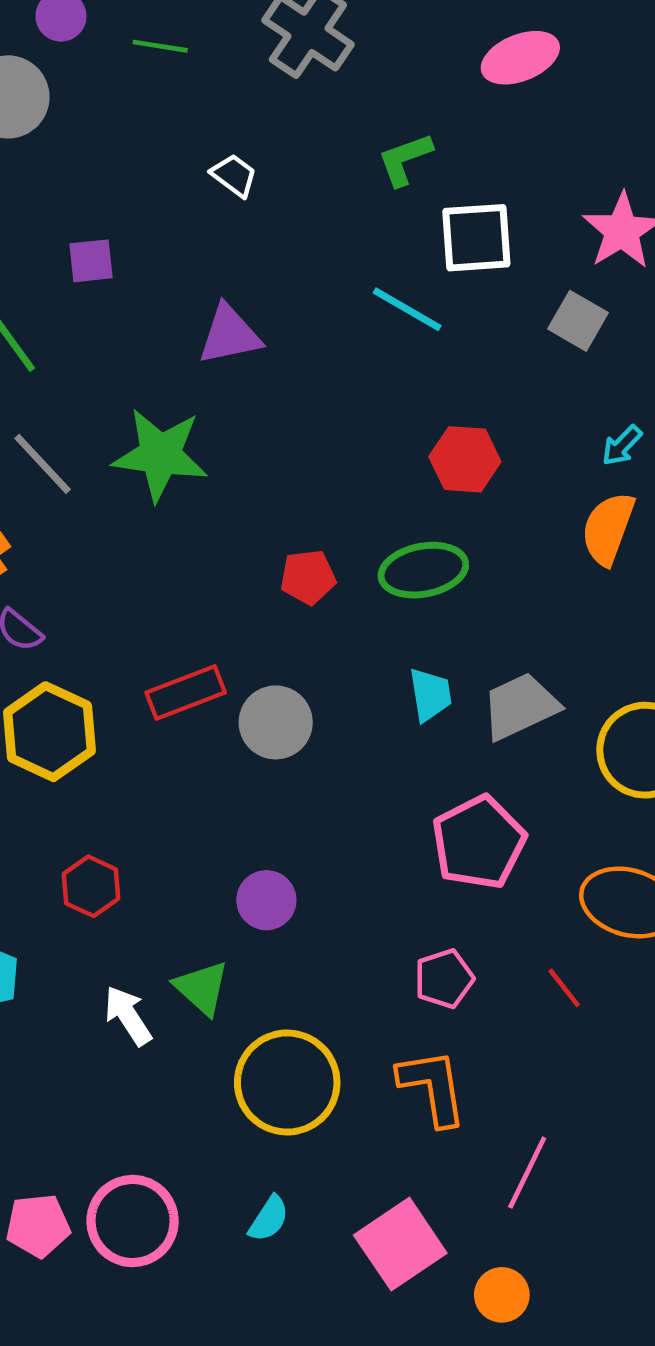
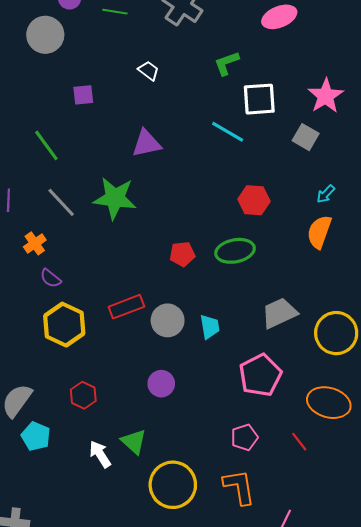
purple square: (91, 261) -> (83, 95), moved
cyan trapezoid: (430, 695) -> (210, 327), moved
purple circle: (266, 900) -> (161, 384), moved

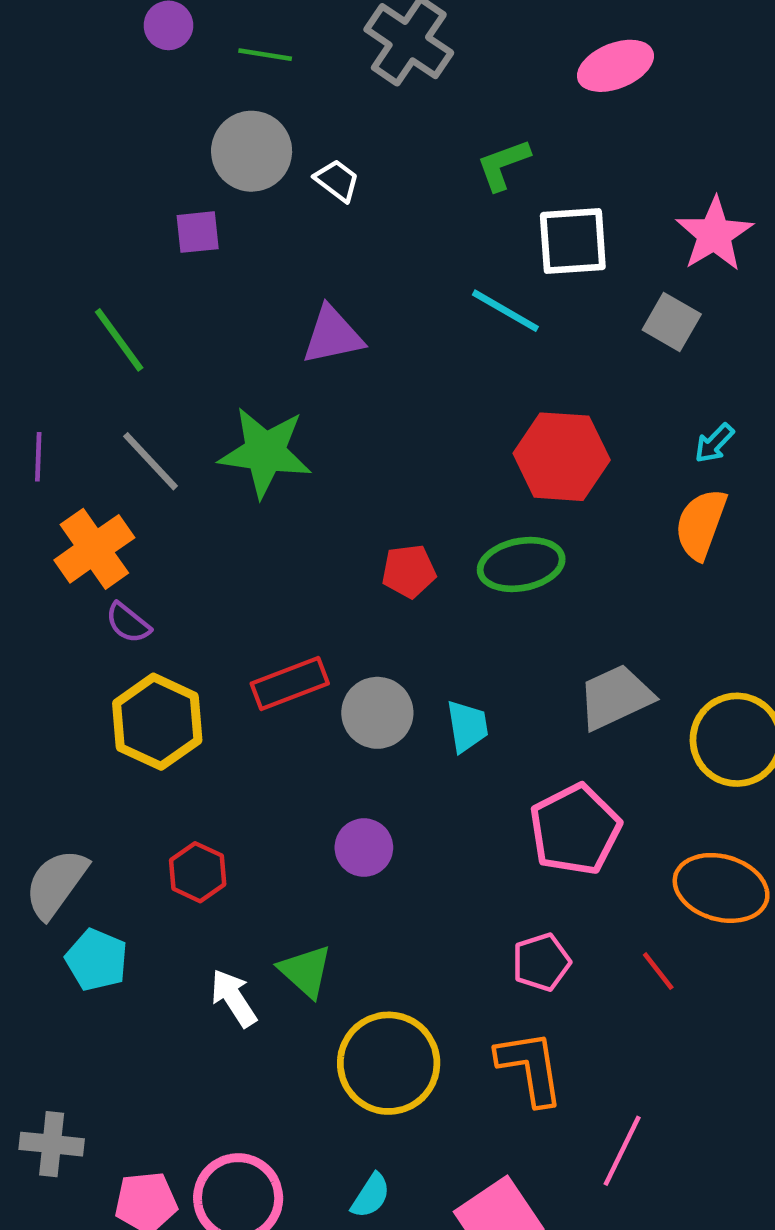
gray circle: (45, 35) -> (252, 151), moved
red hexagon: (254, 200) -> (562, 457), size x1.4
orange cross: (35, 243) -> (94, 549), size x1.6

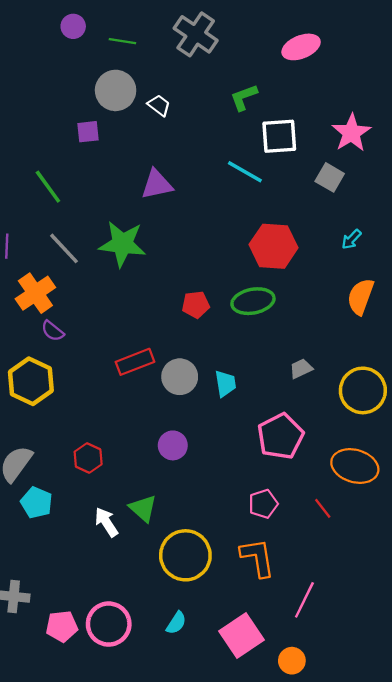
orange semicircle: (701, 524) -> (361, 297), moved
gray trapezoid: (615, 697) -> (301, 369), size x0.6
yellow hexagon: (157, 722) -> (31, 381), moved

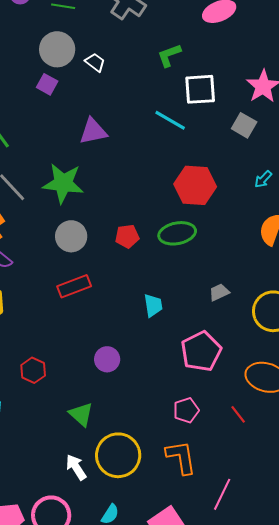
purple square: (88, 132) -> (47, 84), moved, turned 35
gray circle: (180, 377) -> (71, 236), moved
white arrow: (106, 522) -> (76, 467), moved

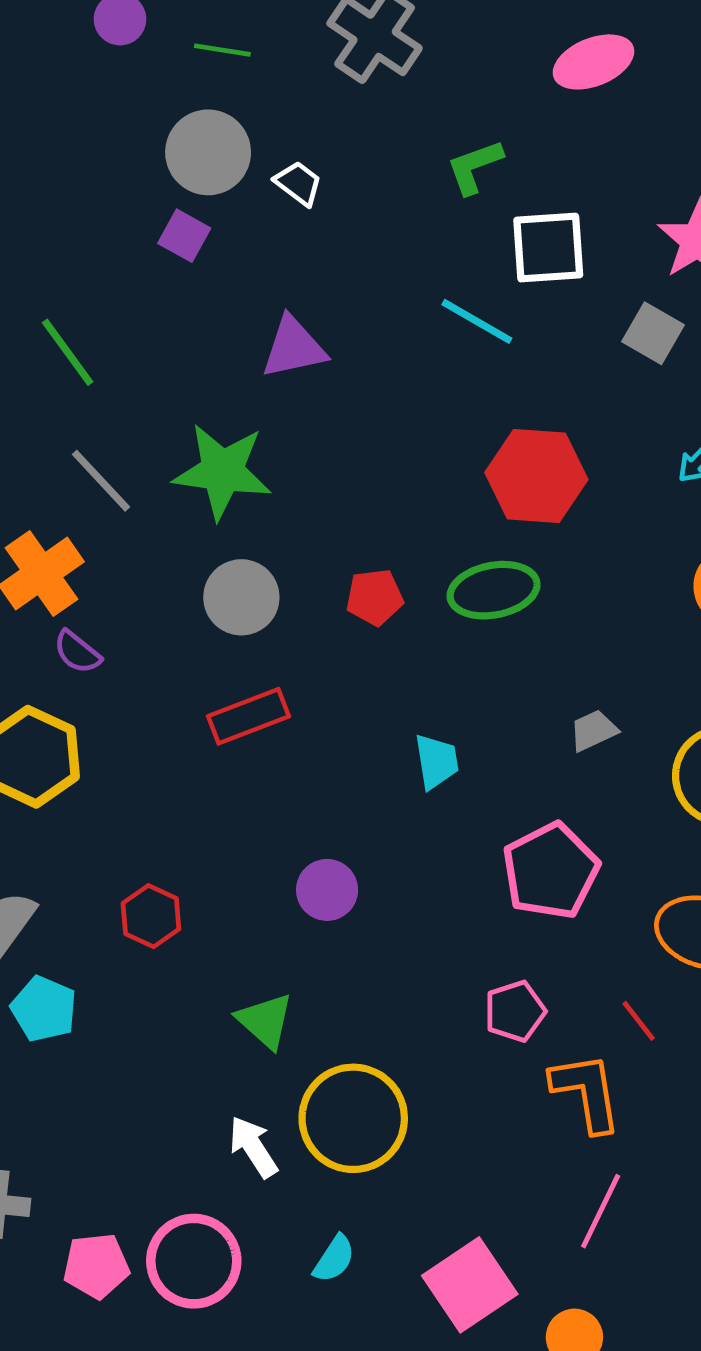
orange L-shape: (181, 457) -> (586, 1092), moved

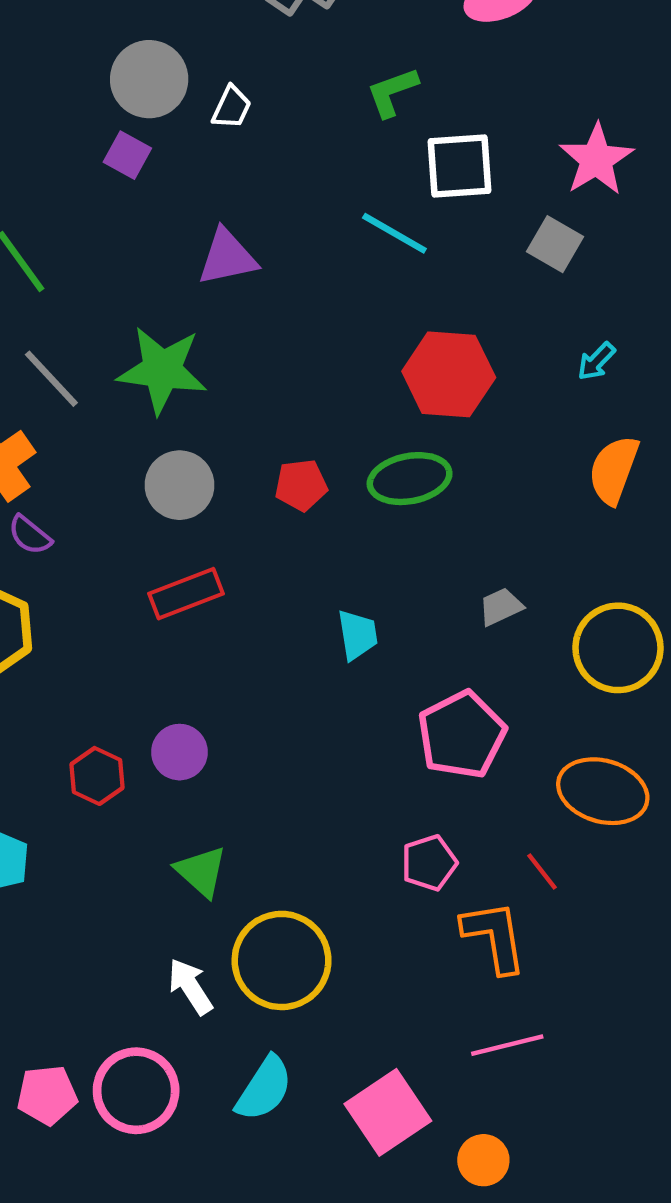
white trapezoid: (298, 183) -> (232, 107), turned 78
purple circle: (327, 890) -> (179, 752), moved
pink line: (601, 1211) -> (507, 1045), turned 50
cyan semicircle: (334, 1259) -> (264, 1089), size x1.5

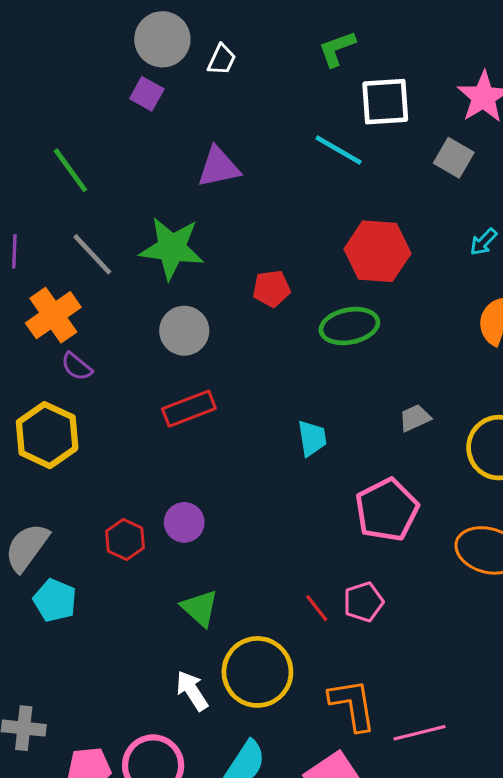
red pentagon: (301, 485) -> (271, 289), moved
red line: (542, 871) -> (317, 608), moved
orange L-shape: (494, 937) -> (353, 705), moved

